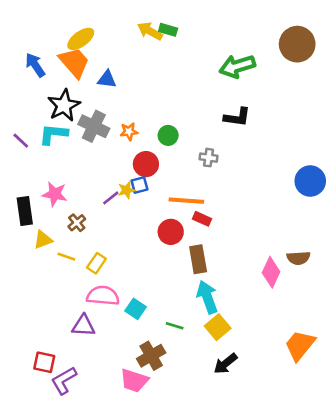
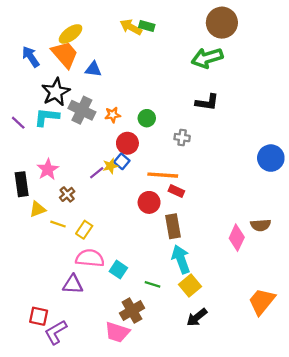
brown circle: (297, 44) -> (222, 23), moved
blue square: (139, 185) -> (122, 161), turned -35
pink star: (55, 194) -> (48, 169), turned 30

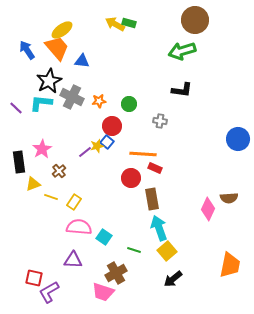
purple triangle: (73, 284) -> (73, 260), moved
orange trapezoid: (262, 301) -> (230, 265), turned 152

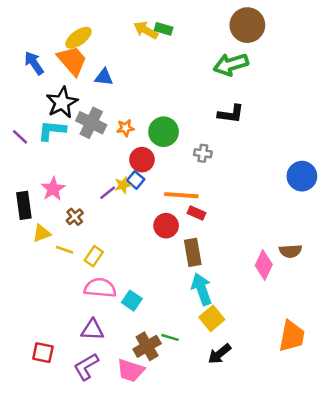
green circle: (129, 104) -> (164, 132), size x1.5
green line: (134, 250) -> (170, 337), moved
purple L-shape: (49, 292) -> (86, 367), moved

